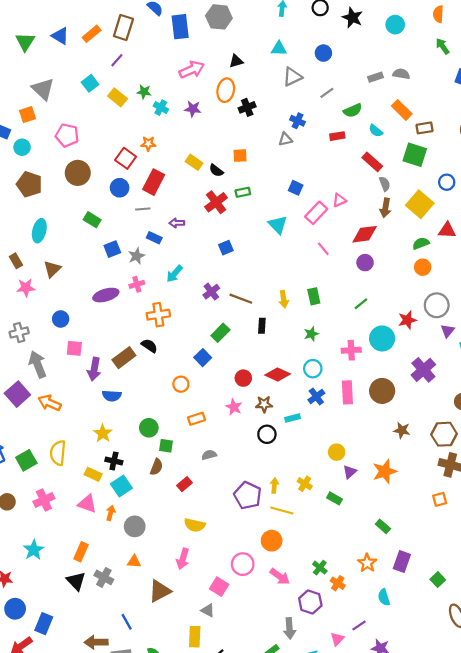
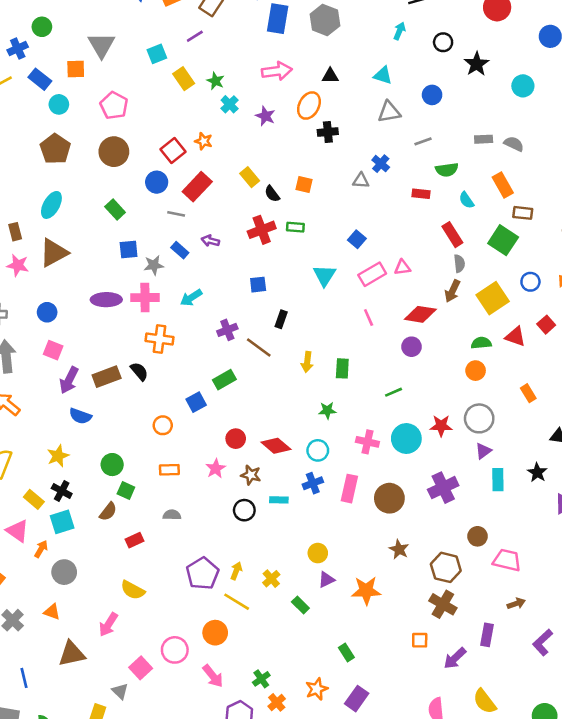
brown triangle: (52, 269) -> (54, 253), size x1.4
pink cross: (137, 284) -> (145, 298), size x1.5
black rectangle: (262, 326) -> (281, 319), moved

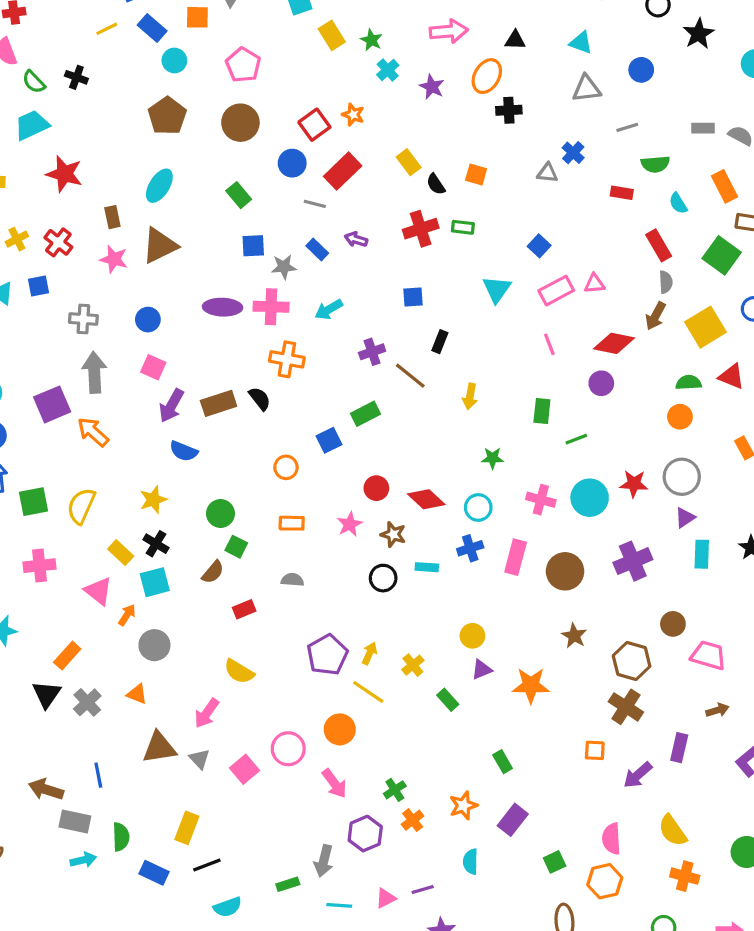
green rectangle: (342, 368) -> (542, 411), moved
gray triangle: (120, 691) -> (199, 759), moved

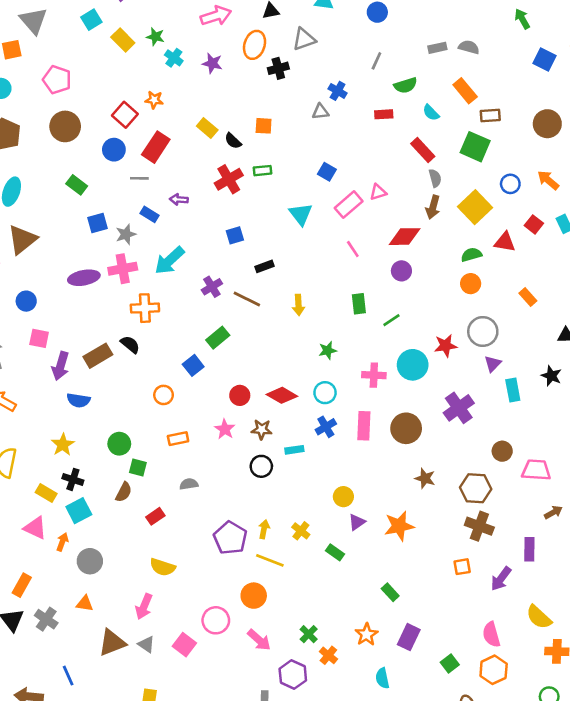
gray triangle: (587, 89) -> (304, 39), moved
gray line: (627, 127) -> (376, 61), turned -36
cyan arrow: (329, 309) -> (170, 261), size x1.4
black rectangle: (440, 342) -> (265, 266), turned 60

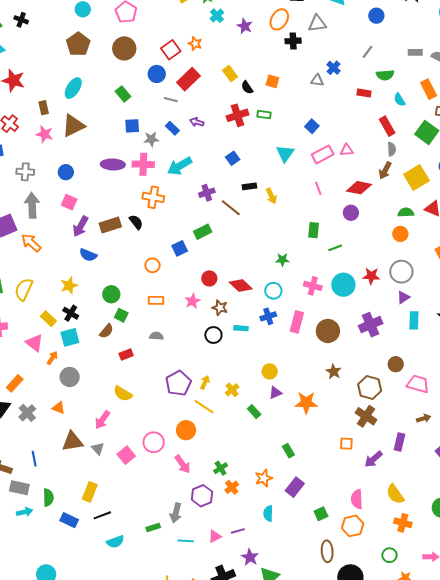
blue square: (235, 235) -> (233, 158), turned -32
yellow arrow: (298, 305) -> (271, 196), moved, turned -35

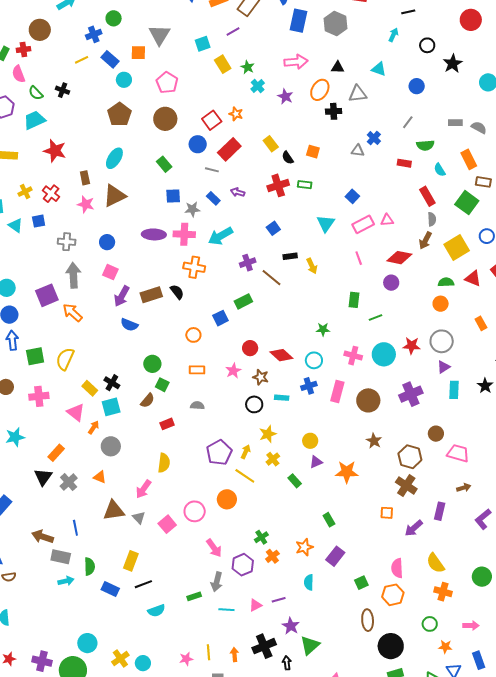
yellow star: (69, 285) -> (268, 434), moved
yellow semicircle: (123, 394) -> (164, 463), turned -114
pink arrow: (183, 464) -> (214, 548), moved

